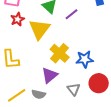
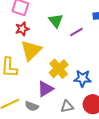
yellow triangle: (40, 29) -> (31, 50), moved
gray triangle: (74, 89) -> (67, 106), turned 48

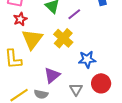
yellow cross: (59, 69) -> (63, 38), moved
gray triangle: (67, 106) -> (76, 89), turned -40

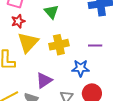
purple line: (74, 14) -> (95, 46), moved, turned 32
yellow cross: (63, 38) -> (59, 45), turned 30

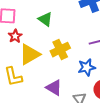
yellow triangle: (28, 42) -> (30, 54), turned 30
purple triangle: (44, 80) -> (54, 88), turned -42

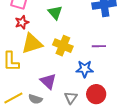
yellow cross: (60, 50) -> (63, 46), turned 36

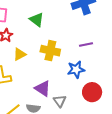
yellow triangle: (32, 43) -> (20, 54), size x0.6
gray triangle: (71, 98) -> (60, 101), moved

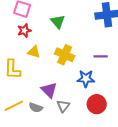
yellow triangle: (20, 54) -> (34, 52), turned 32

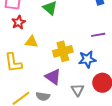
yellow cross: (65, 55) -> (63, 51), moved, turned -30
gray triangle: (63, 106) -> (78, 90), moved

